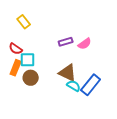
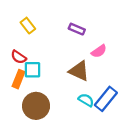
purple rectangle: (66, 42) -> (77, 29), moved, turned 40
brown triangle: (68, 73) -> (79, 71), moved
brown circle: (31, 78) -> (36, 106), moved, size x1.5

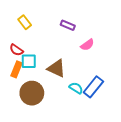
brown triangle: (79, 71) -> (56, 68), moved

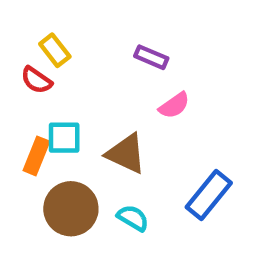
pink semicircle: (87, 45) -> (174, 105), moved
red semicircle: (16, 50) -> (36, 80), moved
cyan semicircle: (76, 88) -> (133, 218), moved

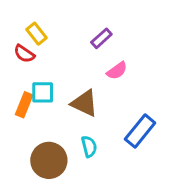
purple rectangle: (151, 57) -> (101, 38), turned -65
brown circle: (71, 209) -> (49, 160), moved
cyan semicircle: (133, 218) -> (89, 146), turned 45

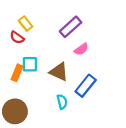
purple rectangle: (101, 38) -> (71, 27), size x1.5
blue rectangle: (140, 131) -> (86, 86), moved
brown circle: (49, 160) -> (15, 111), moved

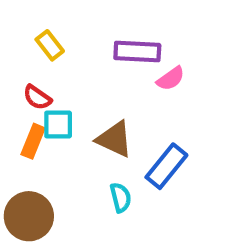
purple rectangle: (71, 27) -> (137, 52), turned 45
red semicircle: (17, 37) -> (37, 97), moved
pink semicircle: (81, 49) -> (171, 79), moved

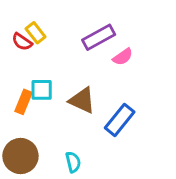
purple rectangle: (137, 52) -> (99, 37), turned -32
red semicircle: (37, 97) -> (22, 42), moved
cyan semicircle: (121, 197) -> (73, 162), moved

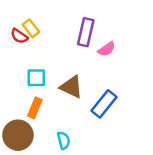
purple rectangle: (99, 37) -> (86, 32), turned -48
orange rectangle: (23, 102) -> (35, 108), moved

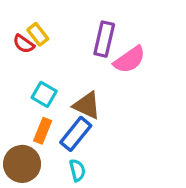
pink semicircle: (107, 49) -> (129, 60), size x1.5
cyan square: (36, 78) -> (44, 94), turned 30
blue rectangle: (104, 104) -> (76, 134), moved

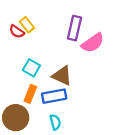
blue rectangle: (76, 134) -> (54, 96), turned 40

